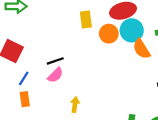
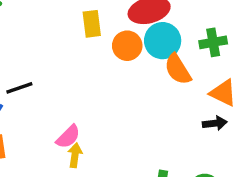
black line: (55, 61) -> (19, 88), moved
pink semicircle: (55, 75) -> (68, 137), moved

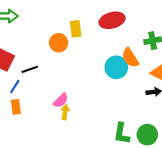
cyan circle: (163, 41) -> (116, 67), moved
orange circle: (127, 46) -> (59, 43), moved

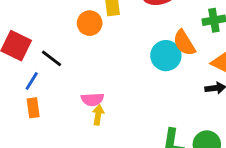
black line: (30, 69) -> (51, 58), turned 56
pink semicircle: (61, 100) -> (92, 99), turned 42

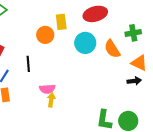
cyan circle: (166, 56) -> (85, 43), moved
black line: (51, 58) -> (28, 64), moved, turned 49

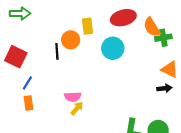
orange semicircle: (112, 49) -> (152, 27), moved
black line: (28, 64) -> (57, 51), moved
yellow arrow: (51, 100) -> (77, 108), turned 32

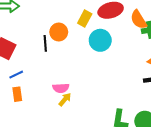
yellow rectangle: (87, 26) -> (85, 19), moved, turned 35
blue line: (27, 83) -> (16, 75), turned 32

